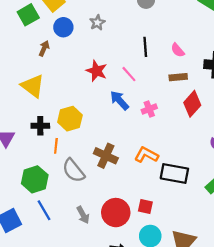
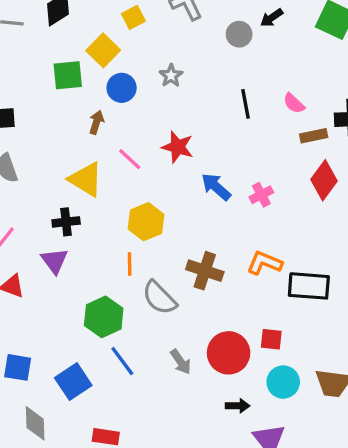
green square: (28, 15) -> (68, 75), turned 30
pink line: (129, 74) -> (130, 159), moved
brown rectangle: (178, 77) -> (314, 136), moved
black cross: (40, 126) -> (66, 222), moved

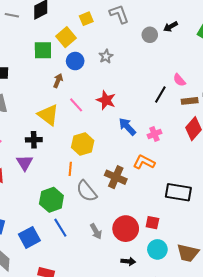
black line: (246, 104) -> (160, 94), moved, turned 36
orange L-shape: (264, 263) -> (144, 162), moved

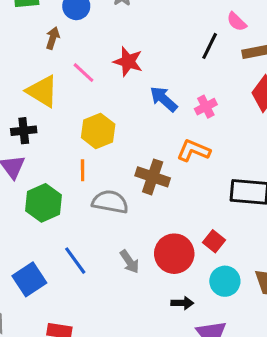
gray semicircle: (87, 191) -> (110, 202), turned 145
green hexagon: (51, 200) -> (43, 203), moved
red square: (152, 223) -> (214, 241), turned 32

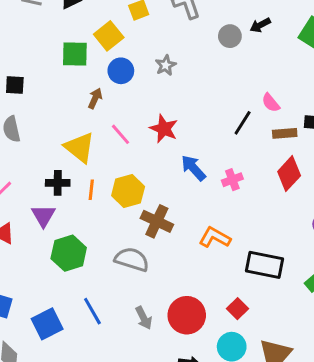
orange L-shape: (194, 151) -> (215, 237), moved
orange line: (83, 170) -> (91, 190), moved
brown cross: (153, 177) -> (157, 221), moved
red square: (214, 241) -> (237, 309), moved

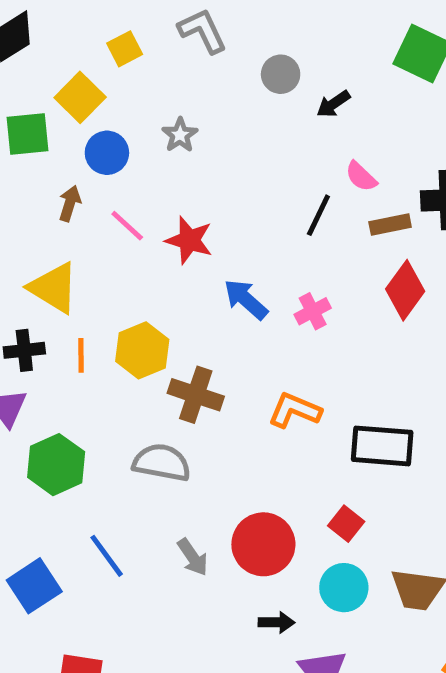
black arrow: (260, 25) -> (333, 104), moved
pink line: (121, 134) -> (127, 226), moved

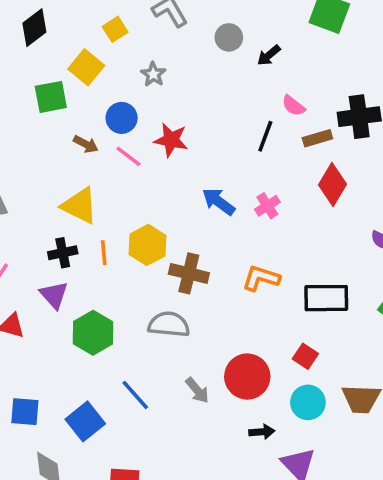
gray star: (180, 135) -> (153, 74), moved
blue circle: (107, 153) -> (122, 118), moved
brown arrow: (70, 203) -> (86, 144), turned 105
red star: (189, 240) -> (171, 140), moved

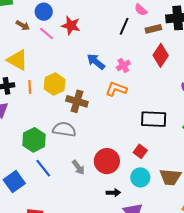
orange L-shape: (261, 278) -> (116, 89), moved
green hexagon: (93, 333) -> (34, 140), moved

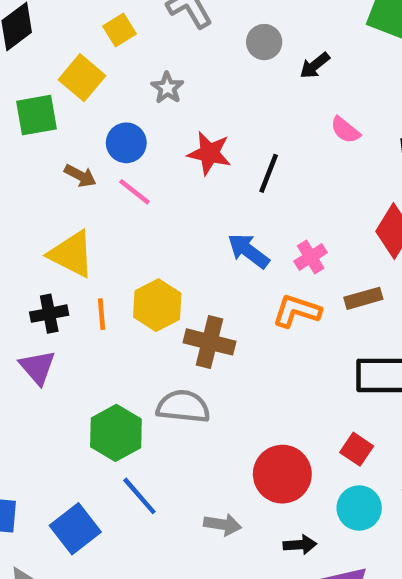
red star: (71, 26) -> (209, 153), moved
black line: (124, 26) -> (269, 173), moved
brown rectangle: (153, 29) -> (363, 298), moved
gray arrow: (78, 167) -> (222, 525), moved, turned -42

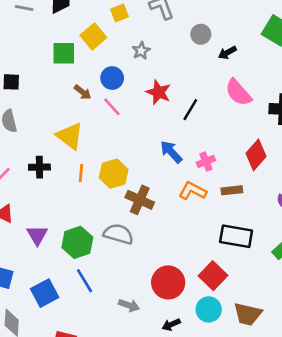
pink semicircle: (345, 130) -> (238, 92), size x1.6
black cross: (49, 314) -> (39, 167), moved
purple triangle: (37, 367) -> (37, 235), moved
red square: (357, 449) -> (213, 276), size x1.5
black arrow: (300, 545) -> (171, 325), turned 150

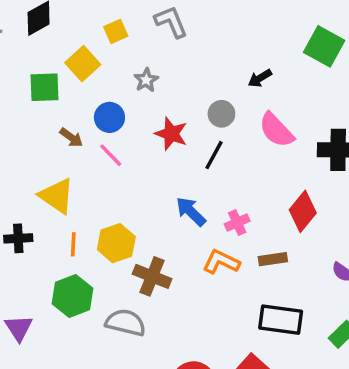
gray circle: (201, 34) -> (221, 114), moved
green hexagon: (77, 242) -> (73, 296), moved

